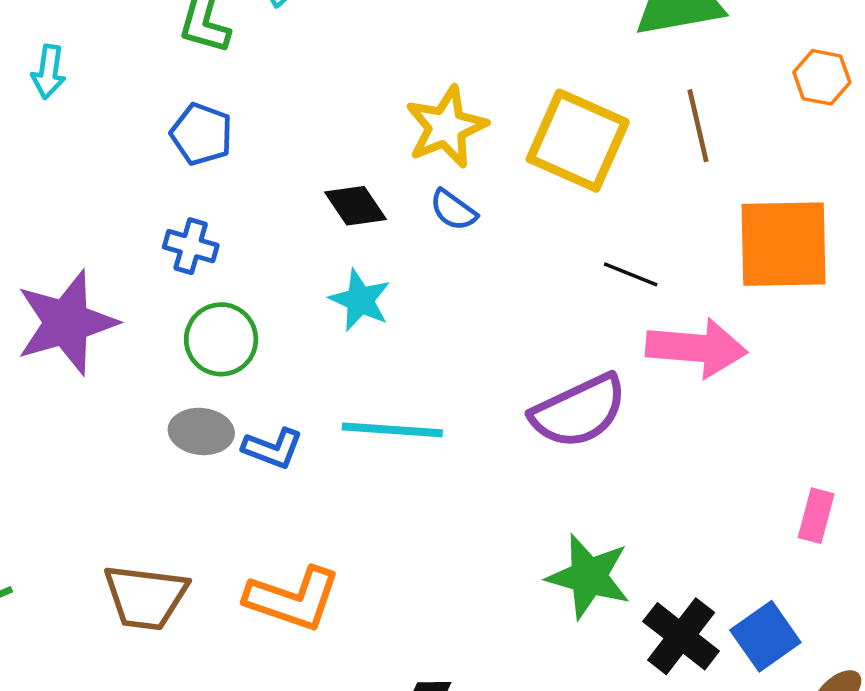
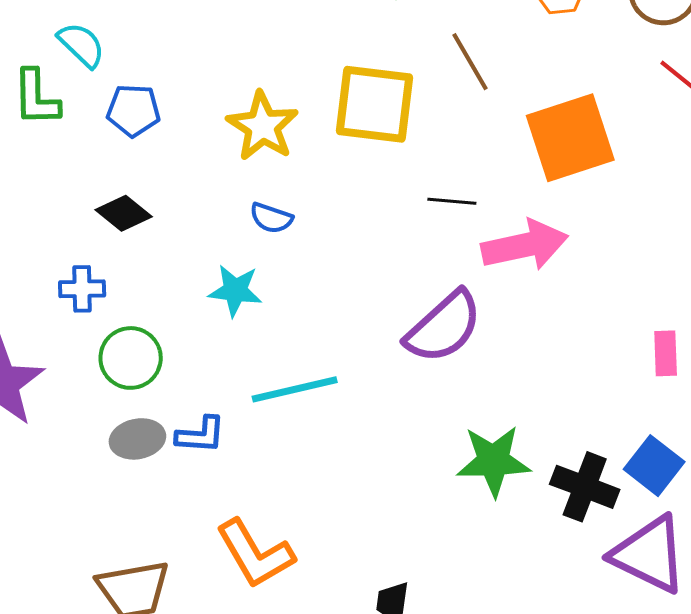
blue pentagon: (202, 134) -> (133, 110), moved
black diamond: (356, 206) -> (124, 213), moved
blue semicircle: (453, 210) -> (271, 218), moved
orange L-shape: (293, 599) -> (255, 554), turned 58

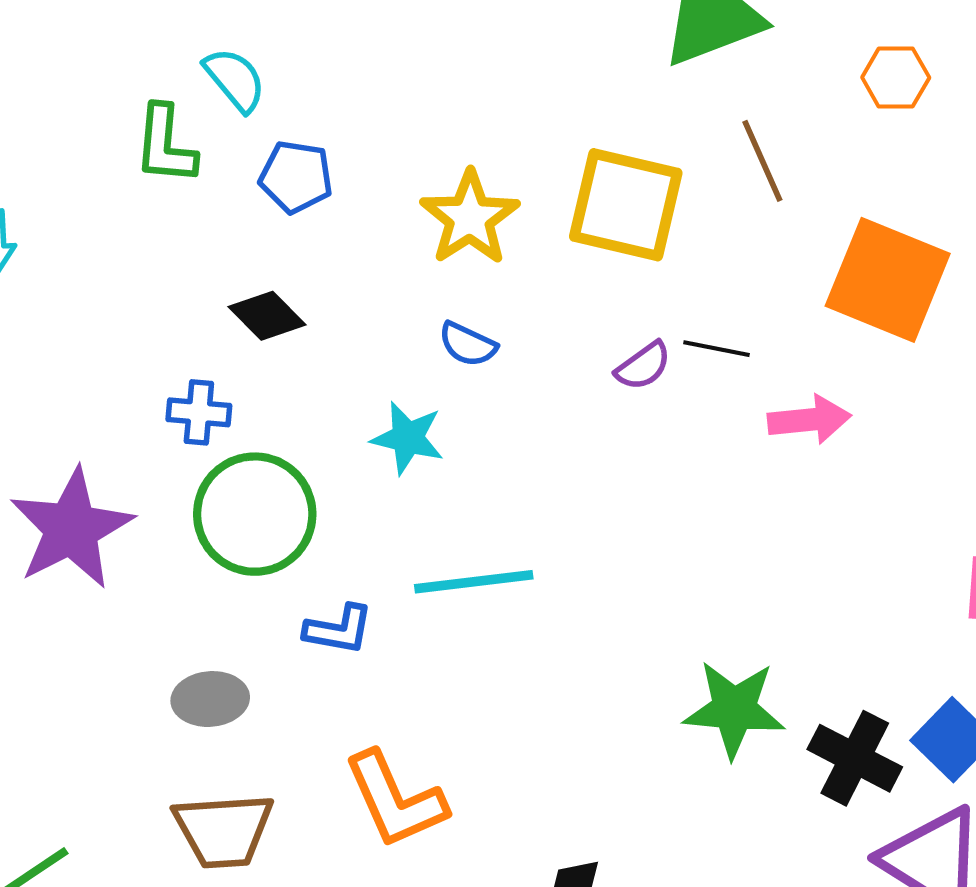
orange square: (570, 138) -> (888, 280), turned 34
pink arrow: (525, 245) -> (809, 420), size x0.7
purple semicircle: (444, 327) -> (643, 366), moved, size x0.5
green circle: (131, 358) -> (255, 514), size x1.4
gray ellipse: (137, 439) -> (210, 699), moved

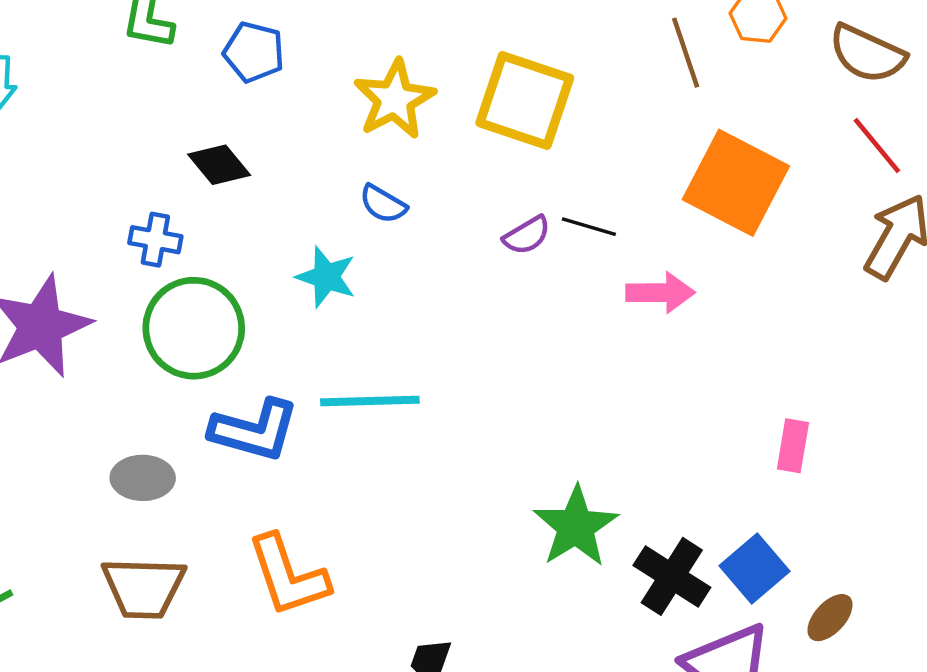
brown line: (762, 161) -> (686, 53), moved
blue L-shape: (339, 630) -> (254, 430), size x1.5
green star: (734, 709) -> (576, 527), turned 30

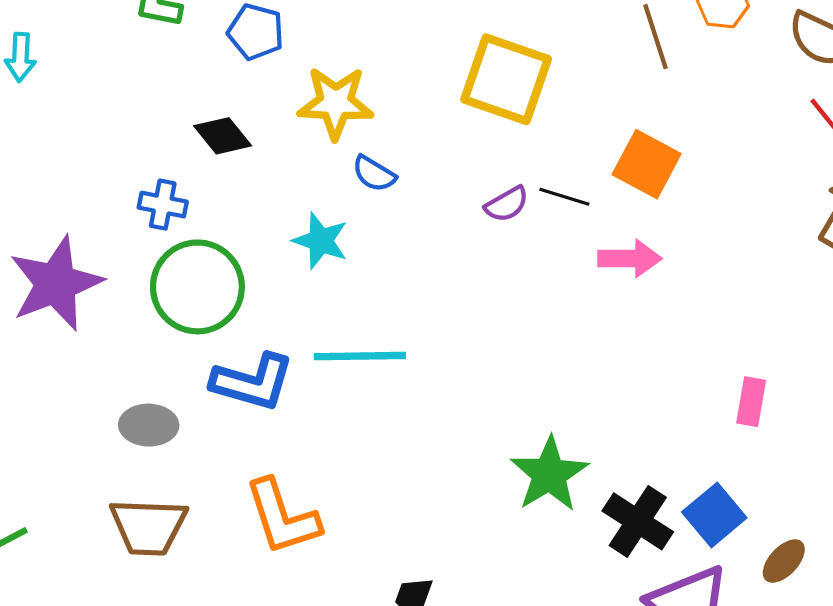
yellow star: (395, 99) -> (335, 103), moved, turned 30
orange square: (736, 183) -> (647, 164), moved, size x0.7

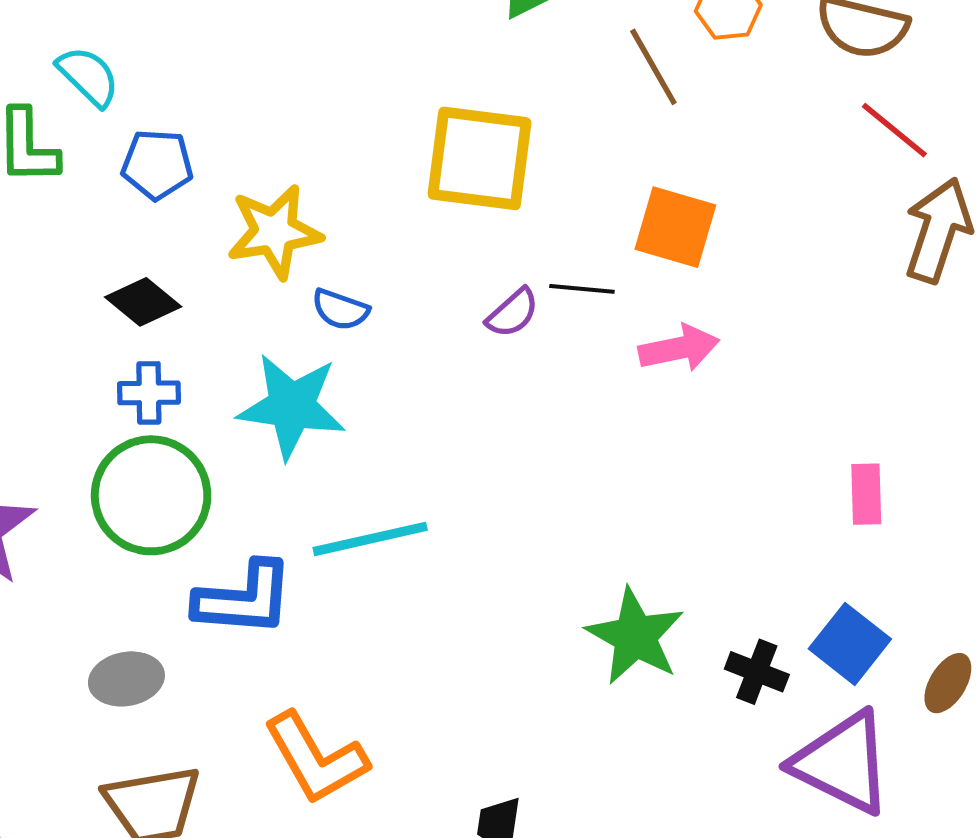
blue cross: (163, 205) -> (149, 393), moved
cyan star: (321, 241) -> (292, 406), size x1.5
black cross: (638, 521) -> (757, 672), size x0.7

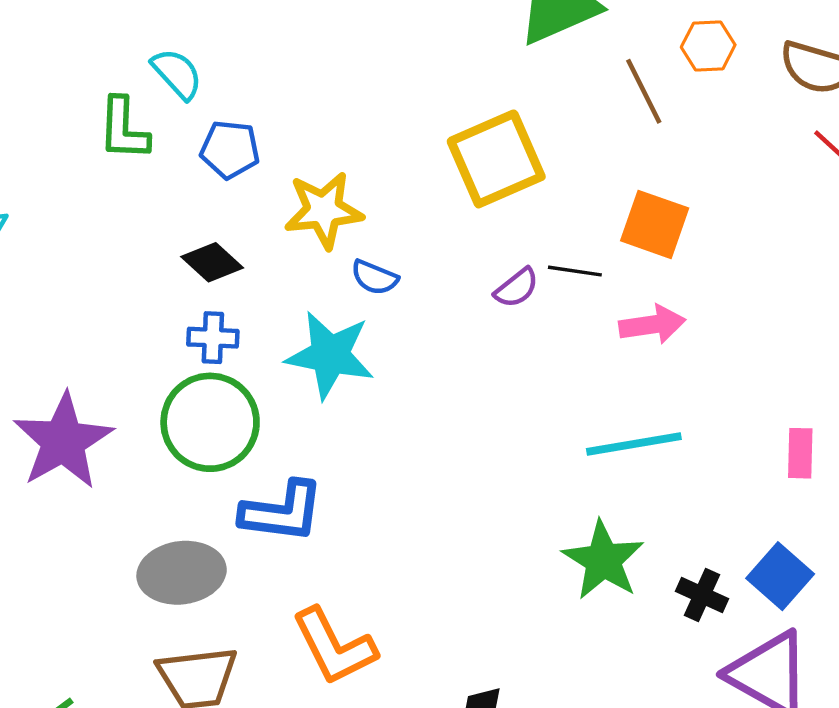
yellow square: (480, 158) -> (496, 159), turned -34
cyan line: (370, 539) -> (634, 444), moved
gray ellipse: (126, 679) -> (182, 573), size x1.4

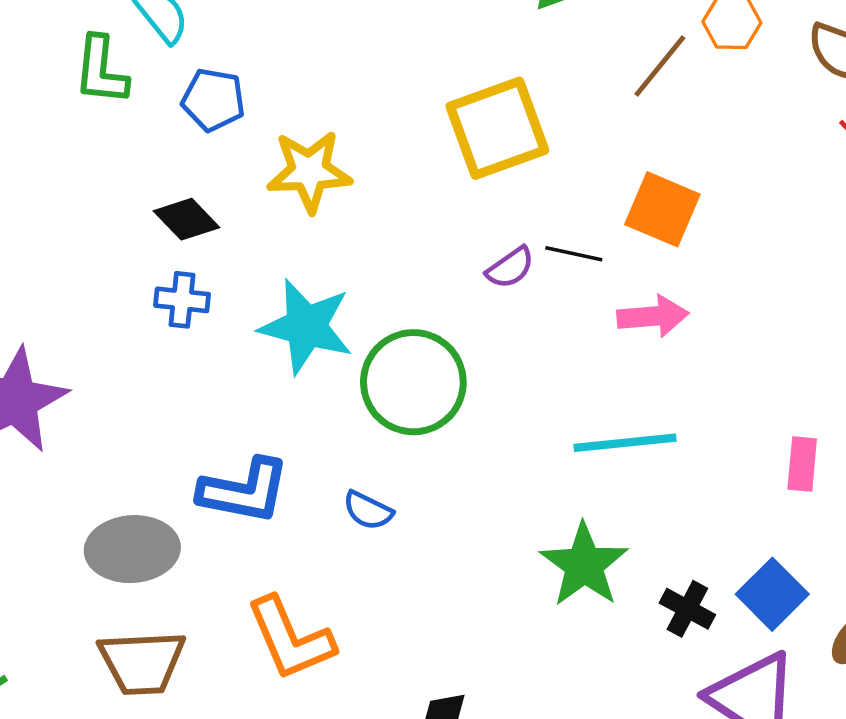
brown line: (644, 91) -> (660, 66), turned 62
blue semicircle: (375, 277) -> (368, 510), moved
green circle: (210, 422) -> (413, 382), moved

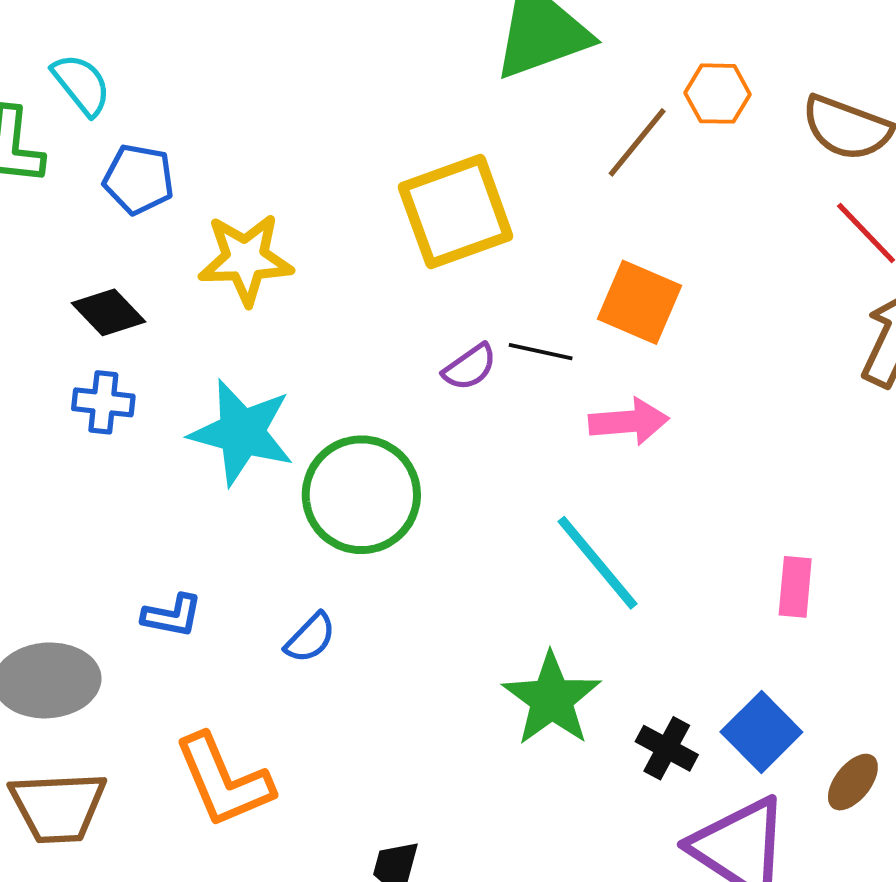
cyan line: (625, 443) -> (597, 563), turned 56
blue L-shape: (244, 491) -> (172, 616), size x0.6
blue semicircle: (368, 510) -> (310, 638), turned -72

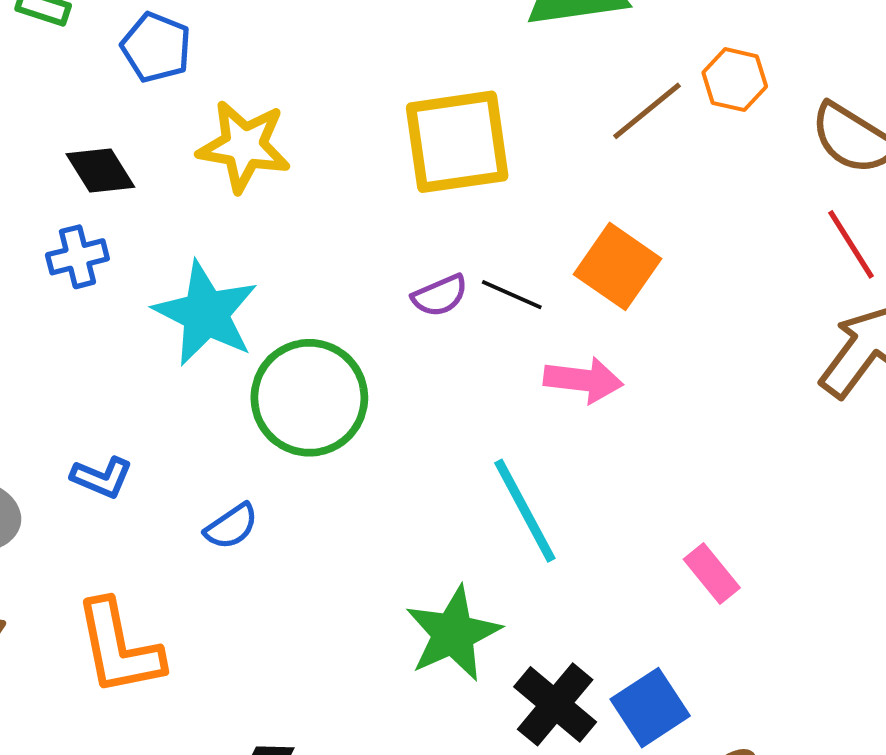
blue cross: (103, 402) -> (77, 257), turned -32
pink rectangle: (795, 587) -> (712, 573), turned -56
black cross: (667, 748) -> (555, 704), size x1.4

